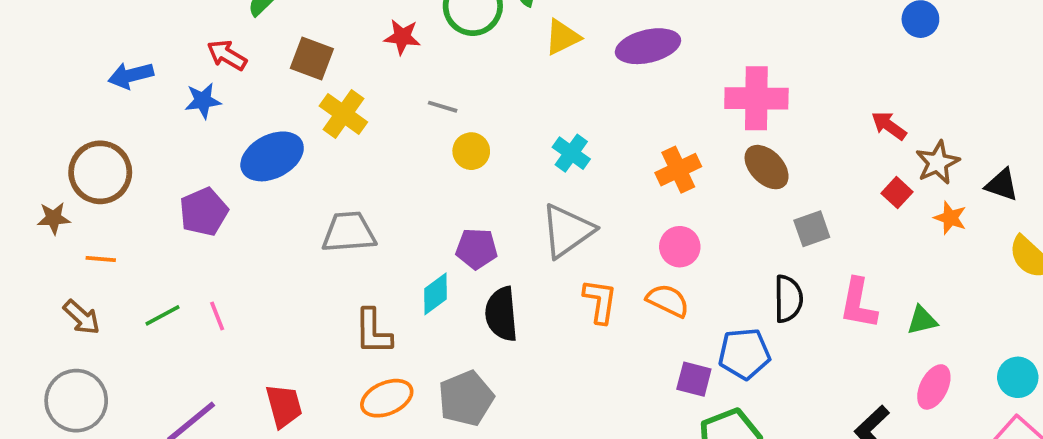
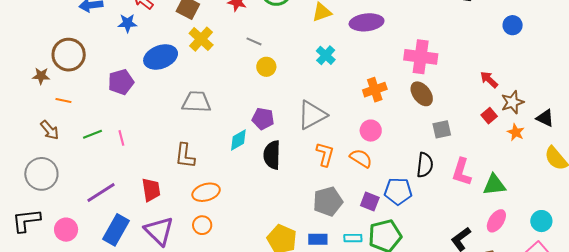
cyan cross: (571, 153) -> (326, 55), moved
green triangle: (922, 320) -> (494, 185), size x1.4
brown L-shape: (373, 332) -> (185, 156), moved
gray pentagon: (466, 398) -> (328, 201), moved

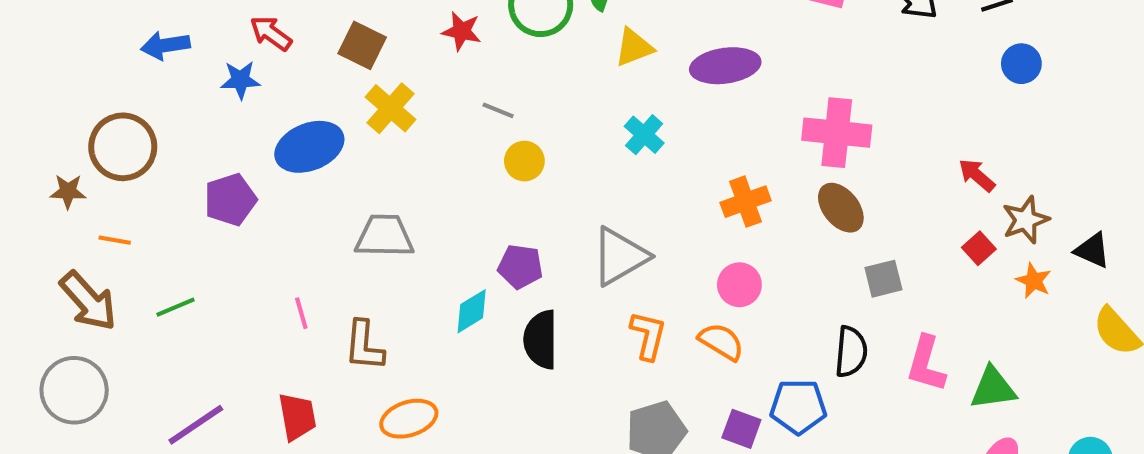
brown arrow: (50, 130) -> (88, 301), size x1.5
pink line: (121, 138) -> (301, 313), moved

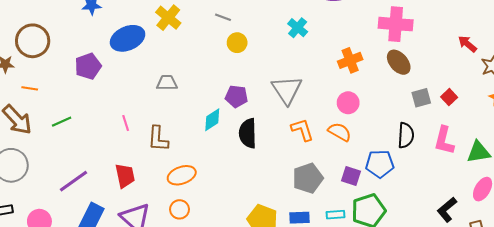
gray trapezoid: (384, 236) -> (167, 83), size x0.7
red square: (979, 248) -> (449, 97), moved
gray triangle: (620, 256) -> (287, 90), turned -32
orange L-shape: (648, 335) -> (302, 130), turned -30

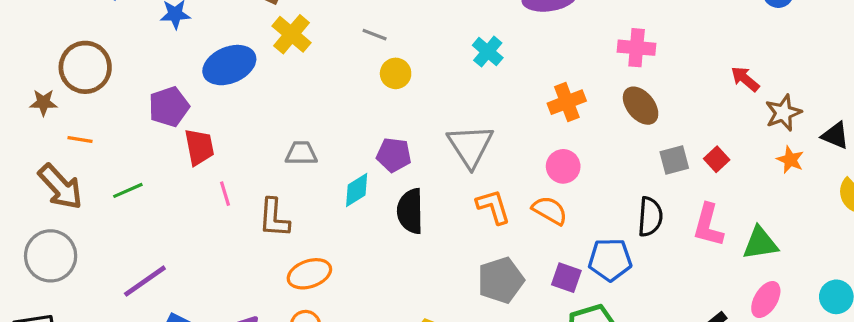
pink cross: (396, 24) -> (637, 48), size x0.7
gray trapezoid: (167, 83) -> (301, 153), moved
red trapezoid: (125, 176) -> (199, 147), moved

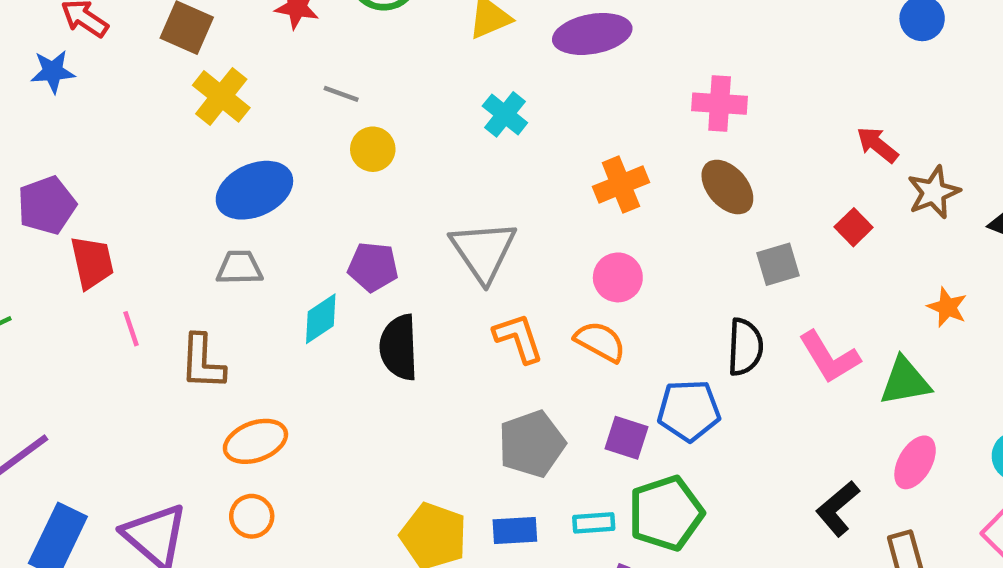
blue ellipse: (229, 65) -> (254, 190), moved
red square: (717, 159) -> (854, 227), moved
orange star: (790, 160) -> (947, 307), moved
pink L-shape: (708, 225) -> (829, 357), turned -45

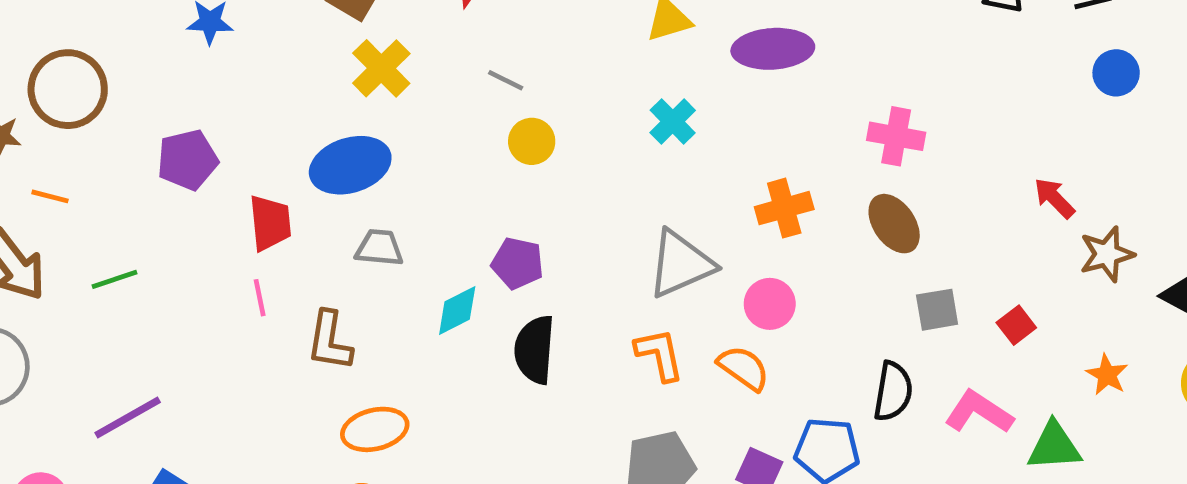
blue ellipse: (254, 190) -> (350, 165), moved
red square: (854, 227) -> (1016, 325), moved
gray triangle: (483, 251) -> (681, 264), moved, turned 34
red trapezoid: (92, 262) -> (270, 223), moved
pink L-shape: (829, 357) -> (979, 412), turned 148

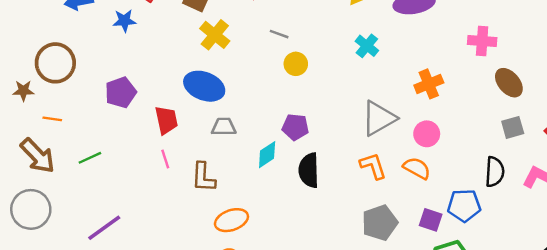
blue ellipse: (350, 165) -> (204, 86), turned 45
brown ellipse: (894, 224) -> (509, 83), moved

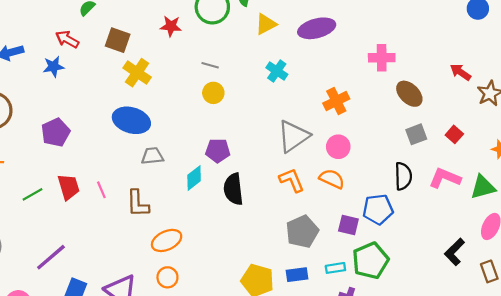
gray line: (279, 34) -> (210, 65), moved
red trapezoid: (166, 120) -> (69, 187), moved

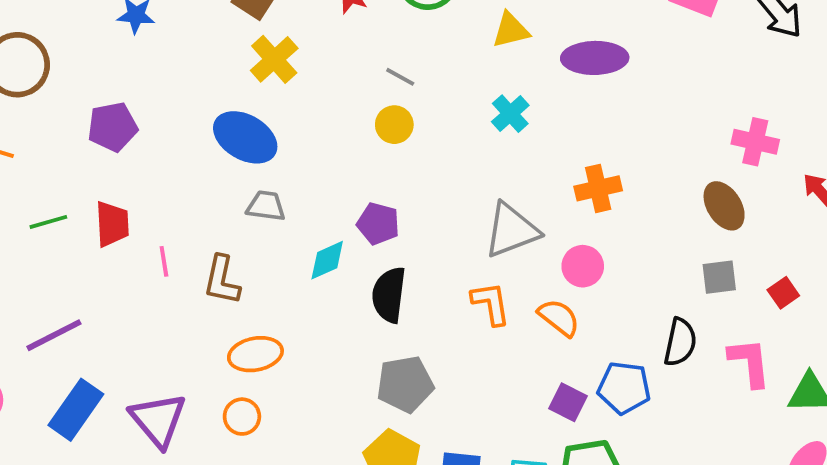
pink cross: (382, 58) -> (755, 142), moved
pink L-shape: (445, 178) -> (750, 362), turned 48
pink line: (101, 190) -> (164, 261), moved
gray pentagon: (302, 232) -> (405, 384), moved

